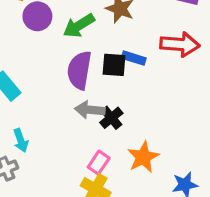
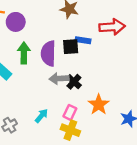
green arrow: (79, 26) -> (24, 53), moved, turned 130
cyan arrow: (21, 140) -> (41, 116), moved, turned -112

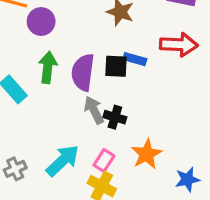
gray arrow: (59, 79) -> (94, 110), turned 60
black cross: (74, 82) -> (115, 117), turned -32
cyan arrow: (41, 116) -> (63, 161), size x1.6

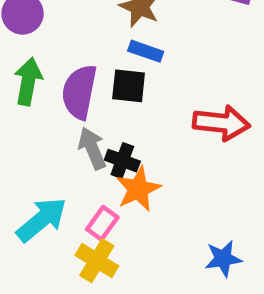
red arrow: (179, 45) -> (221, 123), moved
blue rectangle: (135, 59) -> (146, 51), moved
orange star: (147, 154) -> (138, 189), moved

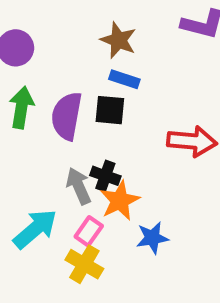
gray arrow: (92, 148) -> (79, 186), moved
blue star: (223, 259) -> (152, 238), moved

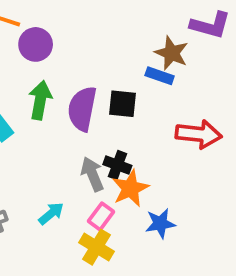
brown star: (118, 40) -> (172, 53), moved
blue rectangle: (124, 79) -> (160, 76), moved
cyan arrow: (35, 229) -> (51, 214), size x0.6

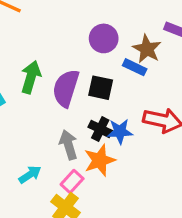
purple circle: (36, 44) -> (104, 38), moved
black cross: (117, 165) -> (100, 129), moved
blue star: (160, 223) -> (120, 131), moved

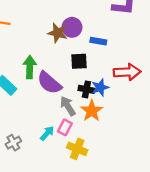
brown star: (147, 49) -> (58, 33), moved
purple semicircle: (66, 88) -> (49, 83), moved, turned -52
pink rectangle: (72, 182) -> (65, 127), moved

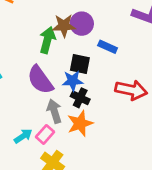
brown star: (58, 33) -> (64, 26), turned -30
green arrow: (30, 67) -> (47, 40), moved
blue star: (100, 87) -> (73, 81), moved

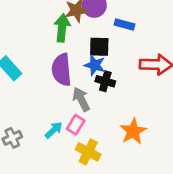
purple semicircle: (40, 80) -> (61, 70), turned 40
blue star: (73, 81) -> (95, 65), turned 30
orange star: (80, 123) -> (133, 131), moved

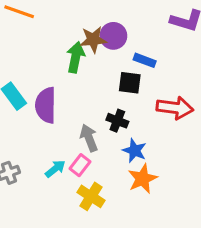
black square: (99, 47) -> (130, 83), moved
blue star: (95, 65) -> (135, 151), moved
purple semicircle: (61, 70) -> (46, 105), moved

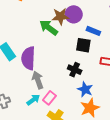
green arrow: (76, 57) -> (49, 28), turned -66
gray arrow: (89, 138) -> (38, 80), moved

